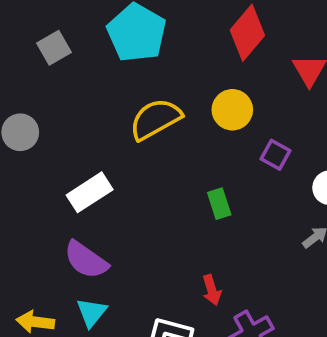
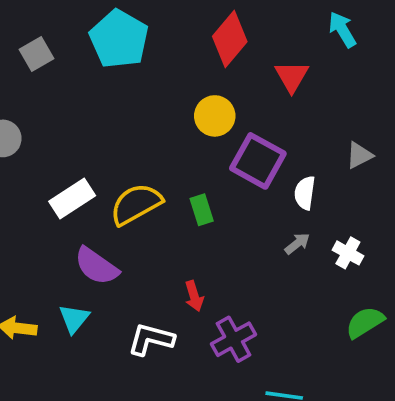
yellow semicircle: (155, 119) -> (136, 204), moved
purple square: (276, 155) -> (258, 161), size x1.8
purple semicircle: (86, 260) -> (97, 266), moved

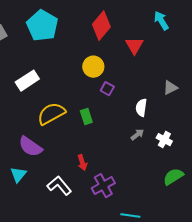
purple square: (258, 161) -> (107, 89), moved, size x0.5
white rectangle: (72, 198) -> (27, 81), moved
white L-shape: (151, 339) -> (59, 186), turned 35

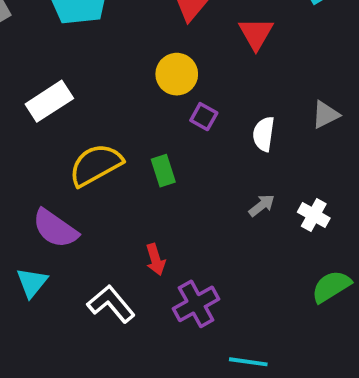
white semicircle: (141, 108) -> (264, 134), moved

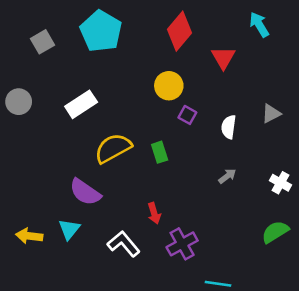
white cross: (314, 215) -> (280, 183), moved

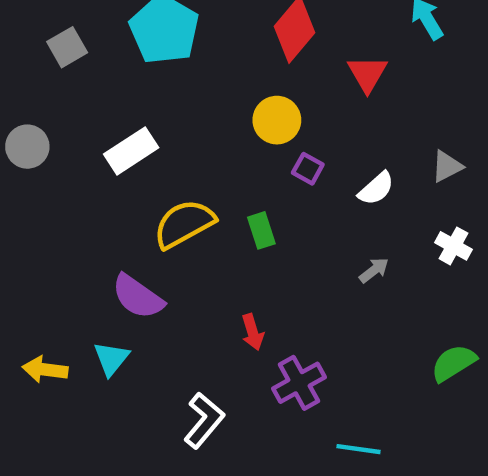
white semicircle: (229, 127) -> (376, 189), turned -140
white cross: (280, 183) -> (453, 246), moved
white L-shape: (124, 244) -> (204, 420), moved, turned 80

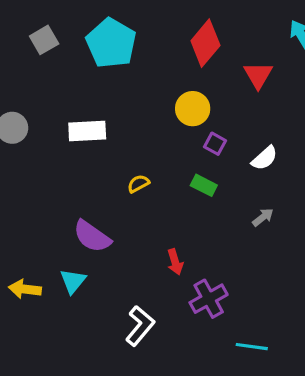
gray square: (67, 47) -> (44, 40), moved
white rectangle: (131, 151) -> (87, 131), turned 30
yellow semicircle: (184, 224) -> (138, 184), moved, size x0.5
green rectangle: (261, 230) -> (204, 185), moved, turned -45

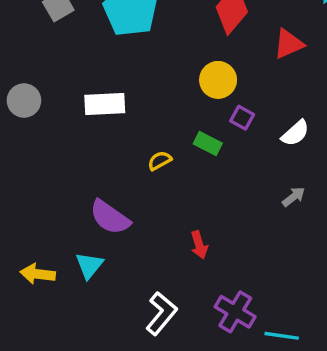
red triangle: (258, 75) -> (288, 44), turned 36
green rectangle: (204, 185) -> (208, 143), moved
purple cross: (209, 299) -> (235, 312), moved, turned -30

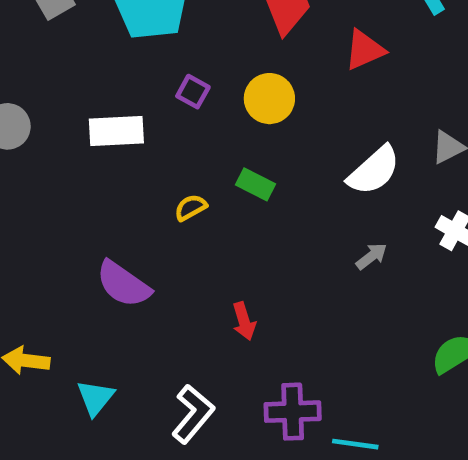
purple square: (242, 118) -> (193, 92), moved
white semicircle: (295, 133) -> (374, 170), size x1.4
cyan triangle: (89, 265) -> (96, 398), moved
purple cross: (235, 312) -> (293, 412), turned -33

